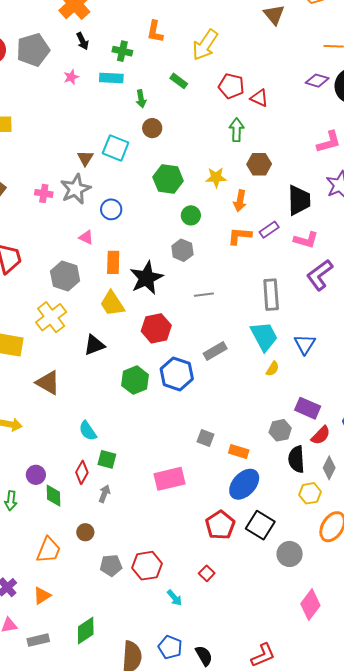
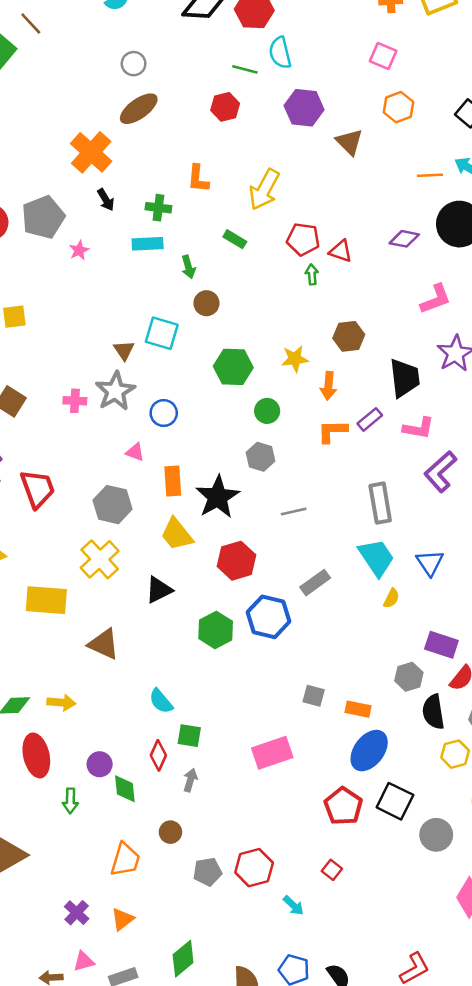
pink star: (71, 77) -> (79, 250), moved
purple diamond: (317, 81) -> (404, 239), moved
green arrow: (237, 130) -> (312, 274), moved, size x0.7

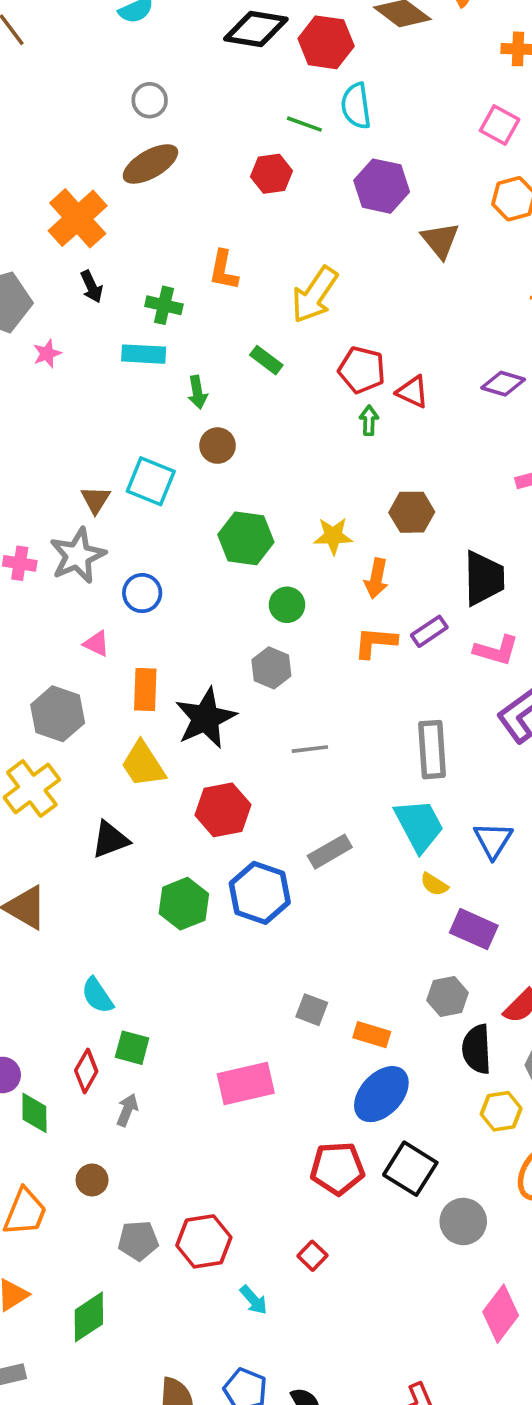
yellow semicircle: (391, 598) -> (434, 884), turned 90
purple rectangle: (441, 645) -> (474, 929), moved
red pentagon: (343, 806) -> (337, 1168), turned 30
green diamond: (183, 959) -> (89, 1317), moved

